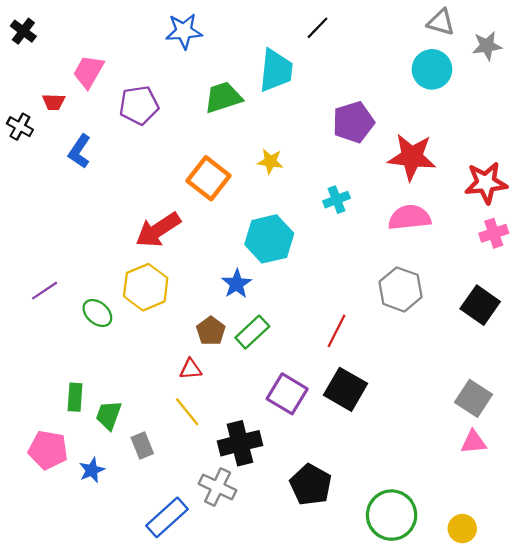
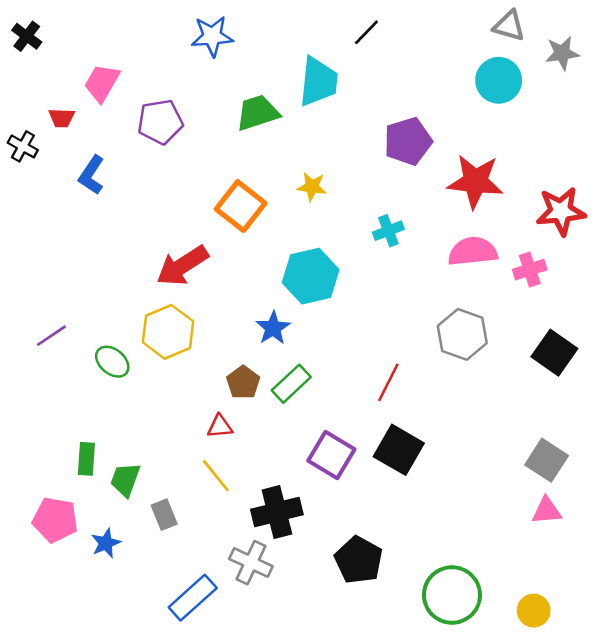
pink cross: (494, 233) -> (530, 270), moved

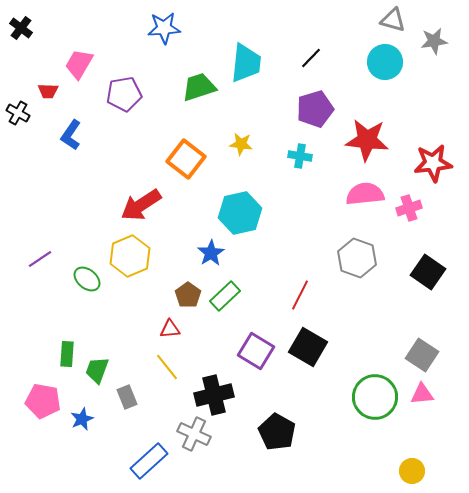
black line: (366, 32) -> (311, 58), moved
cyan cross: (388, 231) -> (300, 156), moved, turned 30
green circle: (452, 595) -> (375, 397), moved

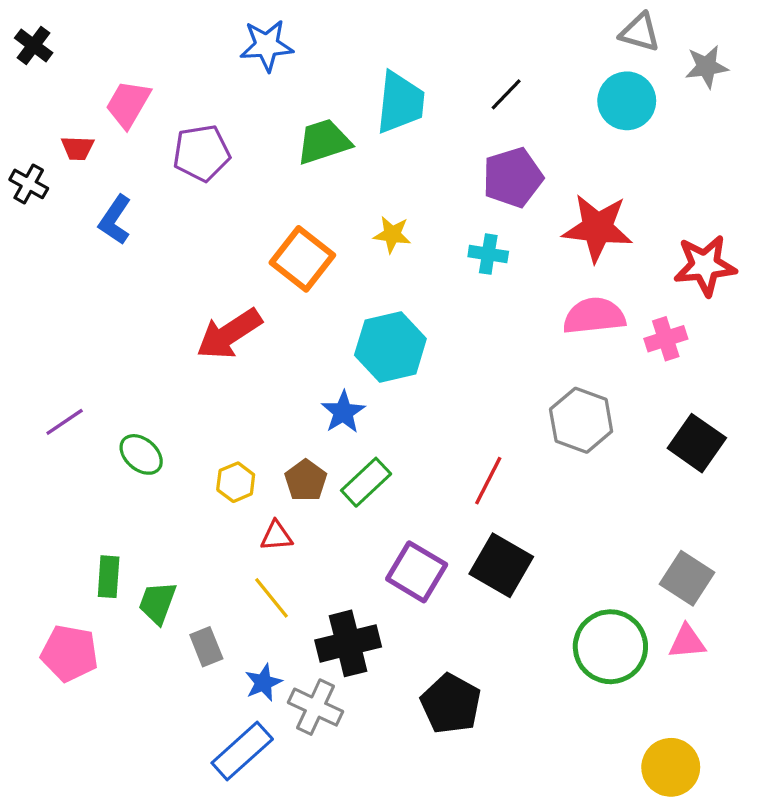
yellow hexagon: (130, 256) -> (236, 482), moved, size x0.6
blue star: (82, 419) -> (263, 683), moved
yellow circle: (412, 471) -> (671, 767), size x1.4

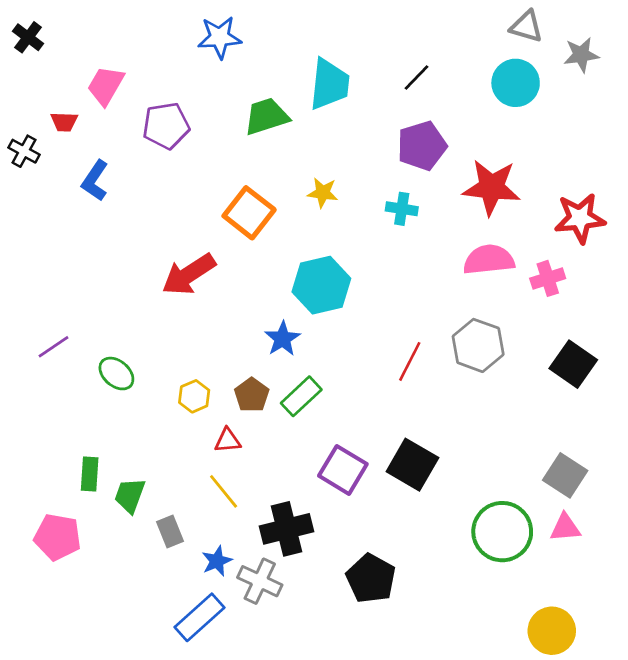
red line: (488, 481) -> (410, 361), moved

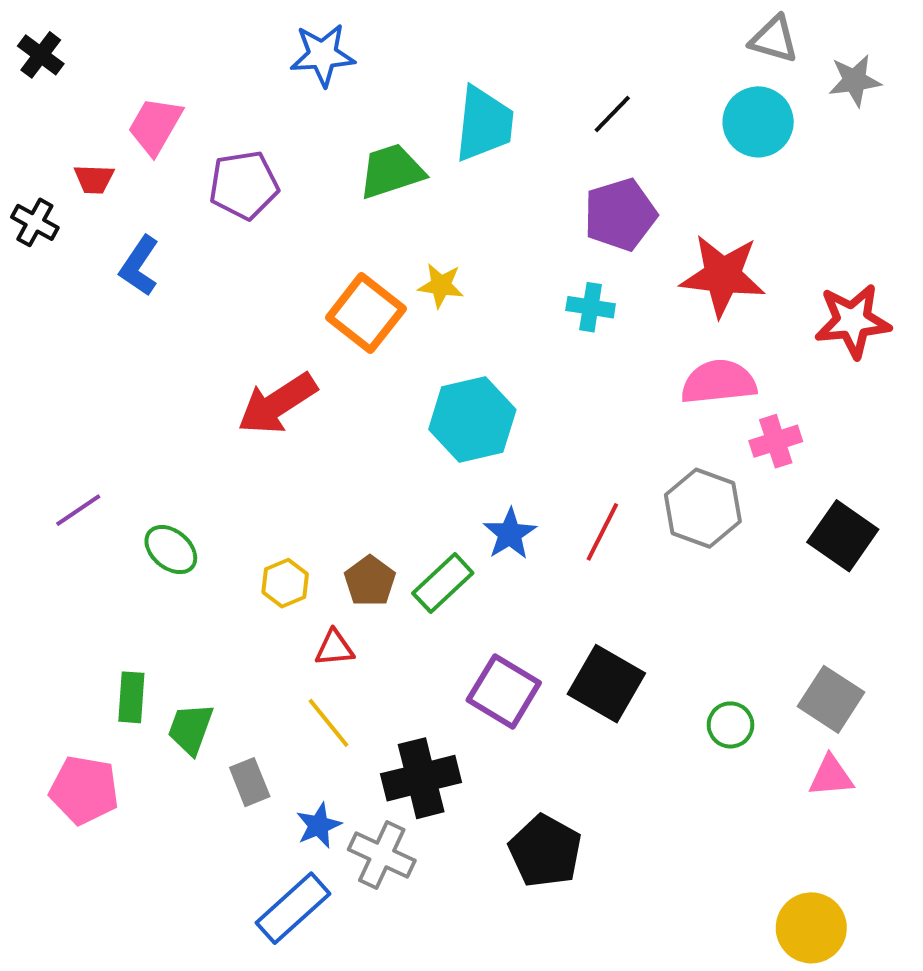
yellow star: (323, 193) -> (441, 285), moved
pink cross: (548, 278) -> (776, 441), moved
blue star: (283, 339) -> (510, 534), moved
green circle: (502, 532) -> (730, 725), moved, size x0.5

